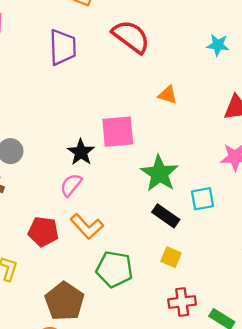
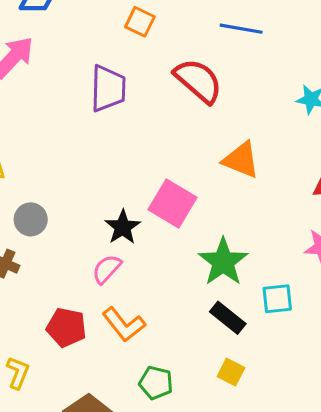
orange triangle: (168, 95) -> (241, 160), size x1.5
pink square: (118, 132) -> (172, 204), turned 32
green pentagon: (114, 269) -> (156, 383), size x0.7

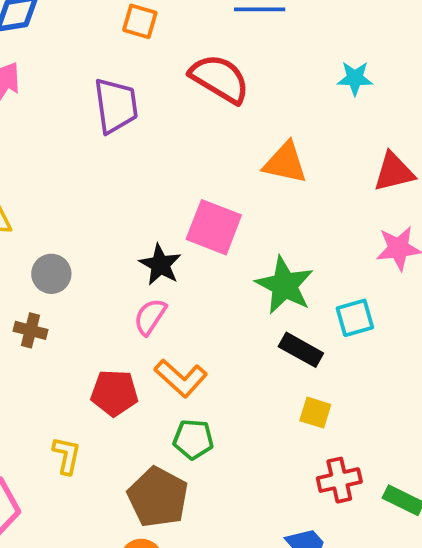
green pentagon: (156, 383) -> (193, 439), moved

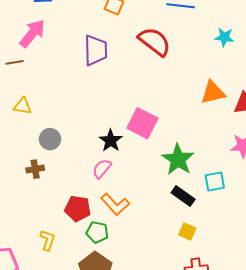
cyan star: (355, 78) -> (224, 37), moved
orange triangle: (285, 163) -> (213, 93), moved, turned -32
brown cross: (30, 330) -> (35, 169), turned -30
green pentagon: (193, 439) -> (97, 232), moved

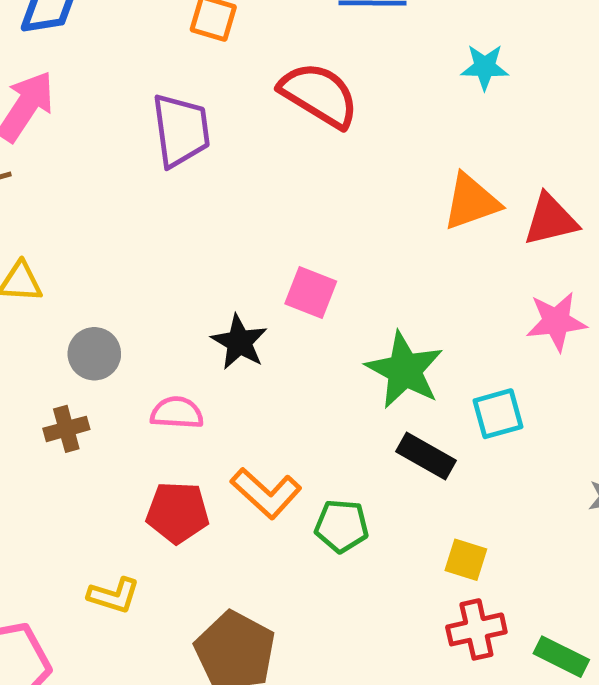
pink square: (142, 123) -> (311, 293), size x0.7
pink semicircle: (102, 169) -> (177, 413), moved, turned 60
yellow square: (187, 231) -> (466, 560), moved
green pentagon: (97, 232) -> (342, 526), moved
yellow L-shape: (48, 240) -> (114, 595), turned 95

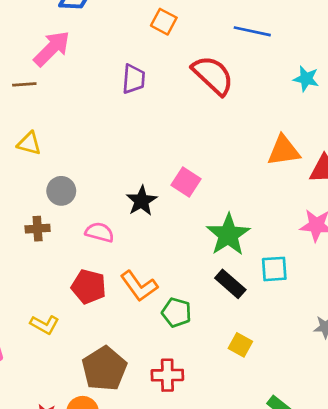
purple trapezoid: (181, 130) -> (134, 79), size x0.7
red cross: (476, 629) -> (167, 375), moved

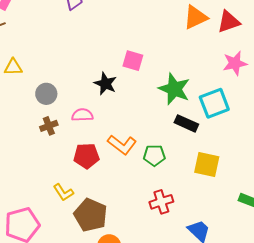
brown cross: (38, 229) -> (49, 126), moved
cyan square: (274, 269) -> (214, 103), size x1.4
yellow L-shape: (45, 325) -> (63, 192), turned 45
yellow square: (240, 345) -> (207, 165), size x1.5
brown pentagon: (104, 369) -> (91, 215), moved

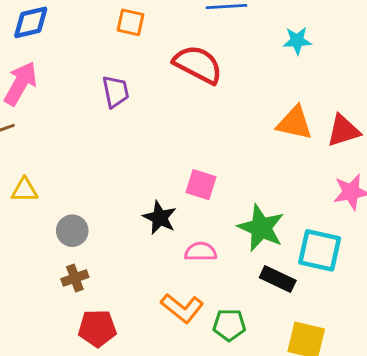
orange triangle: (195, 17) -> (295, 123), turned 36
cyan square: (214, 103) -> (320, 250), turned 32
pink semicircle: (82, 115) -> (201, 252), moved
red pentagon: (86, 156) -> (97, 328), moved

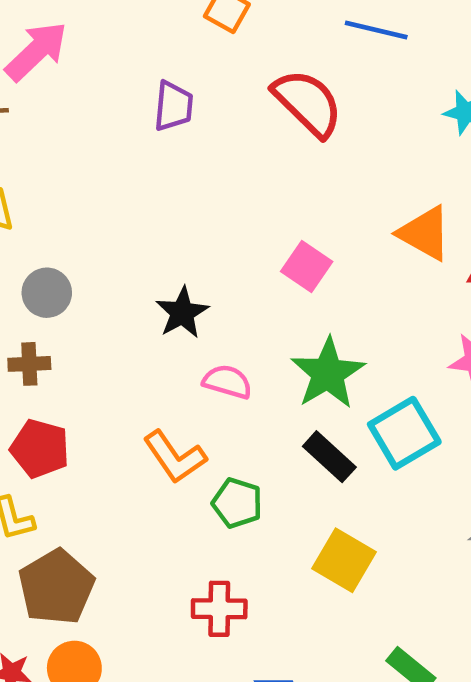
pink square: (201, 185) -> (307, 266), moved
cyan square: (320, 250) -> (404, 433), turned 30

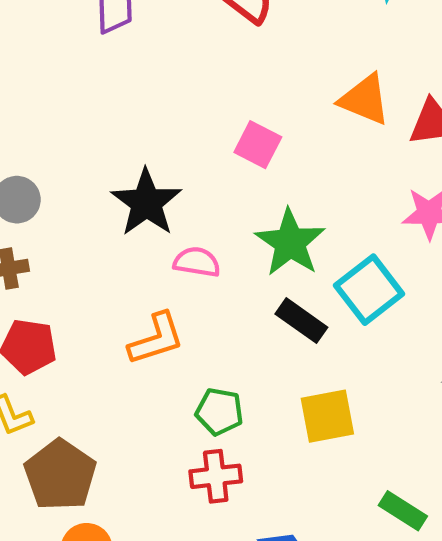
black star: (182, 313) -> (146, 203), size x1.4
orange L-shape: (175, 457) -> (156, 339), turned -66
green pentagon: (237, 503) -> (219, 412), moved
yellow square: (344, 560) -> (327, 416), turned -34

